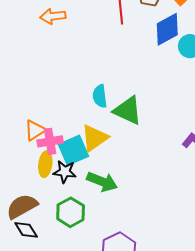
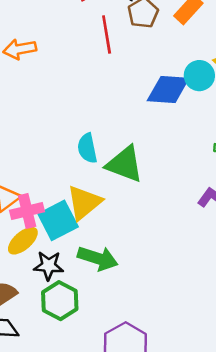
blue diamond: (167, 29) -> (168, 89), moved, turned 36
yellow ellipse: (45, 164) -> (23, 241), turned 45
black star: (65, 172) -> (48, 266), moved

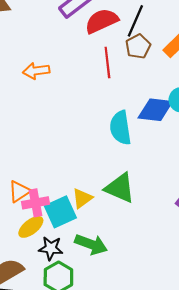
cyan semicircle: (87, 148) -> (120, 128), moved, size x1.4
green triangle: (125, 164) -> (120, 188), moved
yellow triangle: (84, 203) -> (82, 198), size x0.7

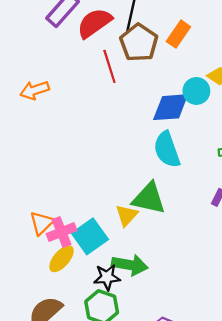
brown pentagon: (138, 46) -> (139, 43), size x1.4
cyan semicircle: (120, 128) -> (167, 150), moved
yellow triangle: (82, 198) -> (127, 215), moved
black star: (51, 248) -> (107, 277), moved

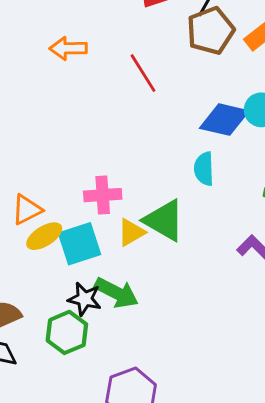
red line: (109, 66) -> (143, 73), moved, turned -32
cyan semicircle: (167, 150) -> (204, 169), size x0.7
pink cross: (61, 232) -> (103, 195), moved
yellow ellipse: (61, 259) -> (44, 236), moved

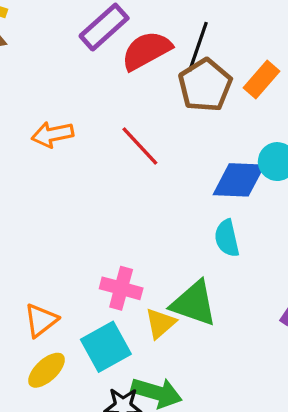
pink cross: (103, 195) -> (121, 288), turned 30
yellow ellipse: (44, 236) -> (47, 370), moved

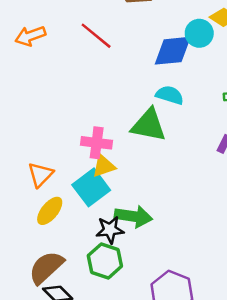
cyan semicircle: (227, 238) -> (170, 95), turned 128
green triangle: (194, 303) -> (149, 125), moved
yellow triangle: (160, 323) -> (104, 166), moved, turned 30

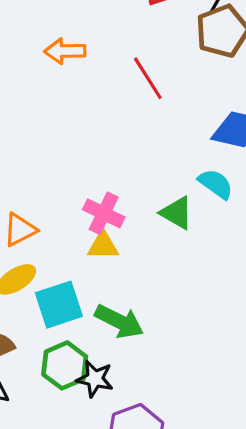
green triangle: (149, 125) -> (177, 213), size x0.7
cyan square: (91, 187) -> (59, 305), moved
black star: (110, 230) -> (95, 379), moved

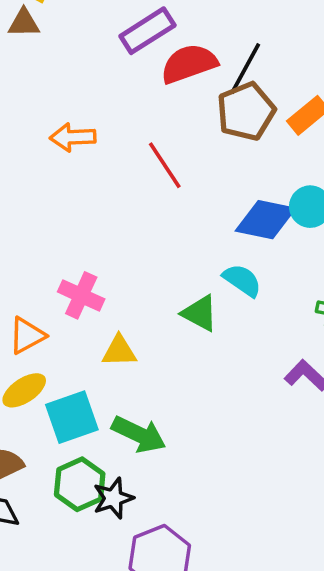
pink cross: (104, 213) -> (81, 295), moved
black star: (95, 379) -> (113, 498), turned -30

